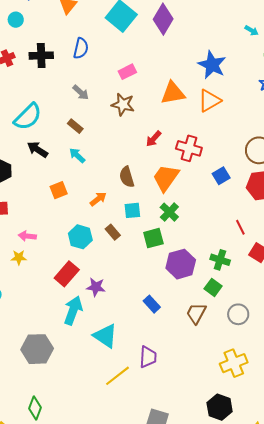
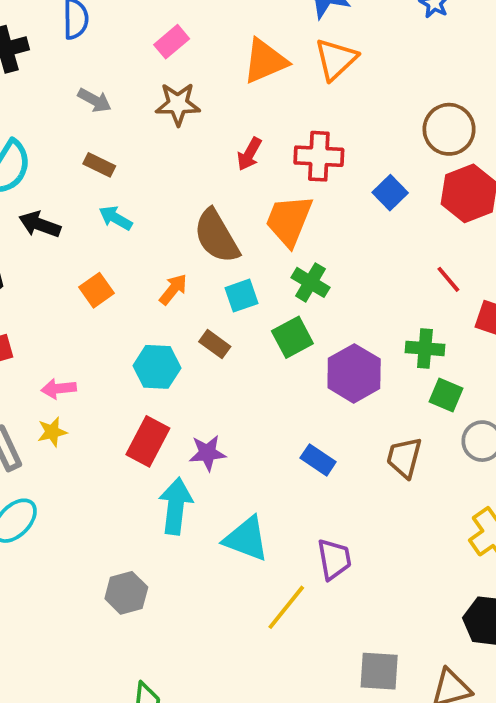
brown semicircle: (127, 177) -> (217, 236), size x1.4
green square: (213, 287) -> (446, 395), moved
gray hexagon: (37, 349) -> (126, 593), size x0.7

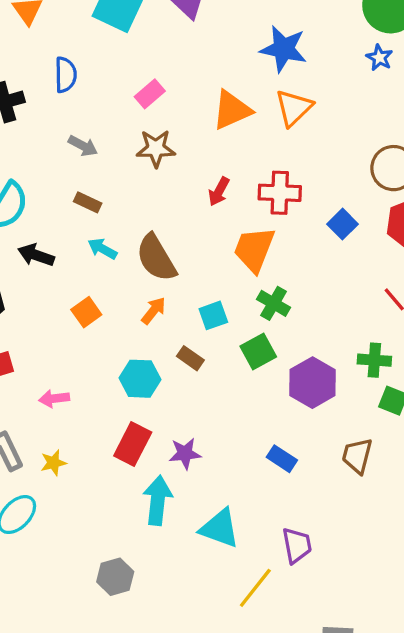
brown semicircle: (217, 236) -> (156, 258), moved
yellow star: (52, 432) -> (53, 463), moved

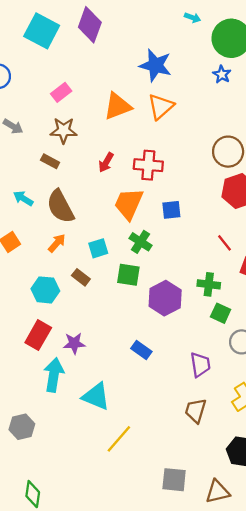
brown rectangle: (88, 202) -> (50, 161), moved
blue square: (342, 224) -> (171, 210), moved, turned 36
green square: (258, 351) -> (128, 275), turned 35
brown trapezoid: (357, 456) -> (196, 411), moved
purple trapezoid: (297, 545) -> (200, 365), moved

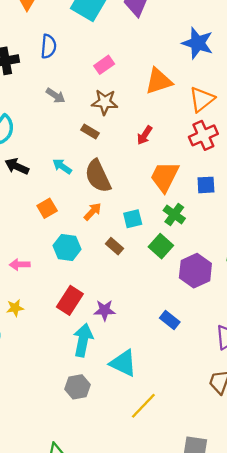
orange triangle: (161, 107) -> (202, 99), moved
red cross: (148, 165) -> (203, 135), moved, turned -32
green square: (128, 275) -> (161, 246), turned 30
cyan hexagon: (45, 290) -> (67, 247), moved
gray hexagon: (22, 427) -> (78, 387), moved

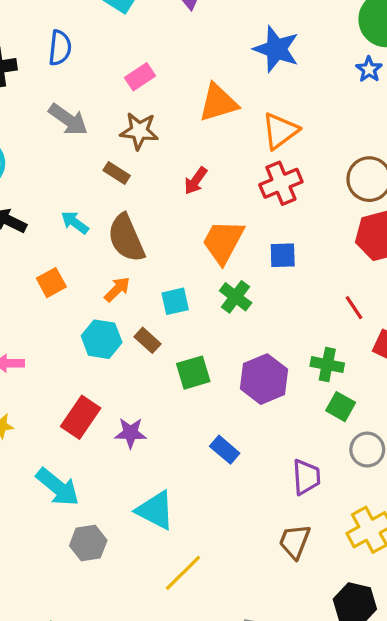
gray arrow: (56, 96) -> (68, 120), size x1.4
green square: (161, 246) -> (193, 373), moved, turned 30
cyan hexagon: (67, 247) -> (102, 339), moved
cyan arrow: (83, 340) -> (58, 487), moved, turned 116

